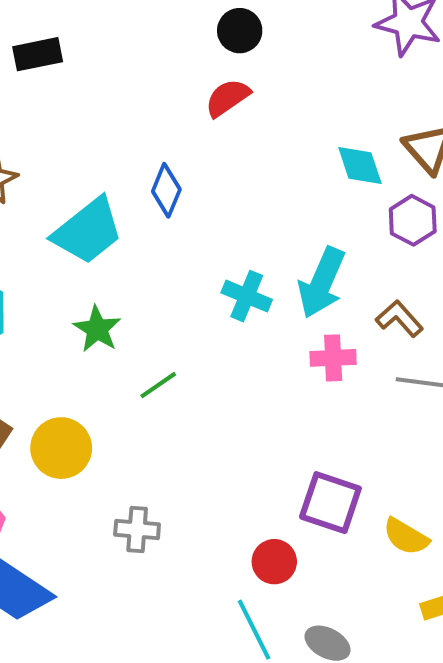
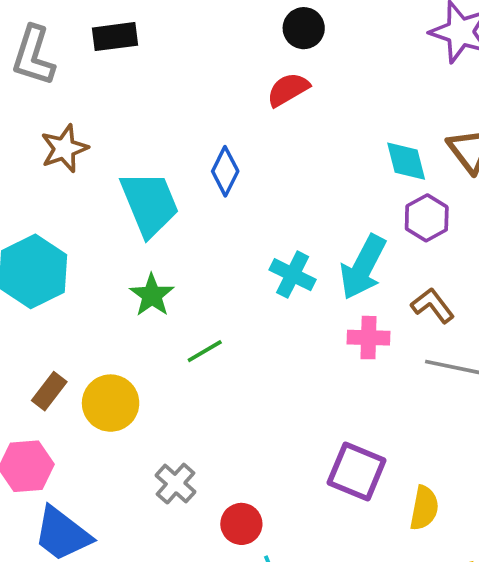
purple hexagon: (413, 220) -> (427, 218), moved
cyan trapezoid: (88, 231) -> (150, 204), turned -78
gray cross: (137, 529) -> (176, 484), turned 33
yellow semicircle: (406, 537) -> (424, 508), turned -114
red circle: (274, 562) -> (241, 524), moved

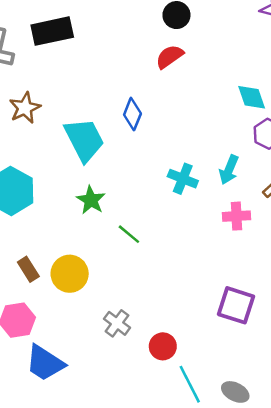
black rectangle: (115, 37) -> (52, 31), size x1.4
cyan arrow: (363, 267) -> (229, 170), size x0.7
green line: (205, 351) -> (129, 234), turned 75
brown rectangle: (49, 391) -> (28, 269), turned -65

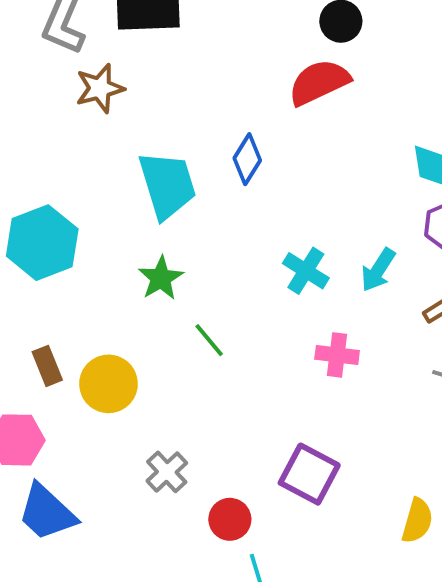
red semicircle: (170, 57) -> (319, 82), size x1.4
brown star: (25, 108) -> (100, 88), moved
pink cross: (237, 216) -> (337, 355), moved
purple square: (236, 305) -> (309, 474), moved

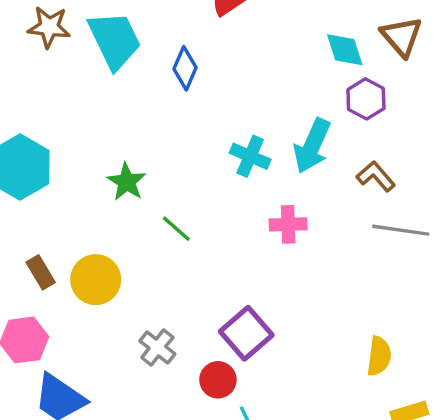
brown star: (100, 88) -> (49, 27), turned 30
cyan trapezoid: (167, 185) -> (115, 40), moved
cyan arrow: (378, 270) -> (312, 146), size x1.4
purple square: (309, 474) -> (246, 333), moved, turned 30

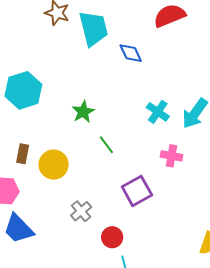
blue diamond: (185, 68) -> (131, 53), turned -60
brown rectangle: (41, 272) -> (23, 154), turned 30
purple square: (246, 333) -> (137, 191), moved

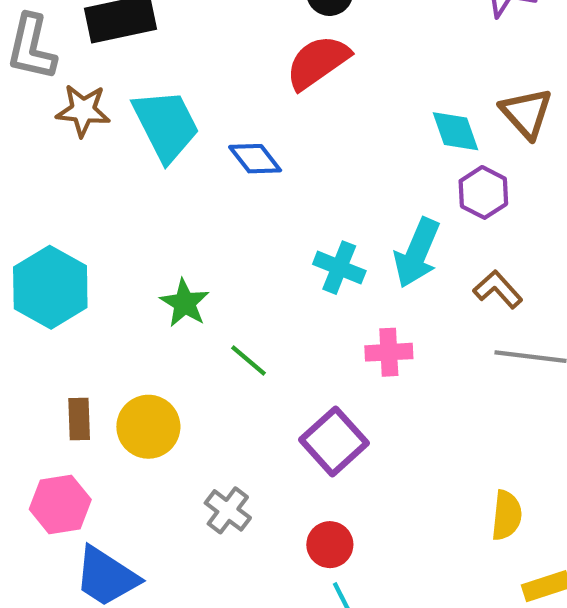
red circle: (112, 237) -> (330, 545), moved

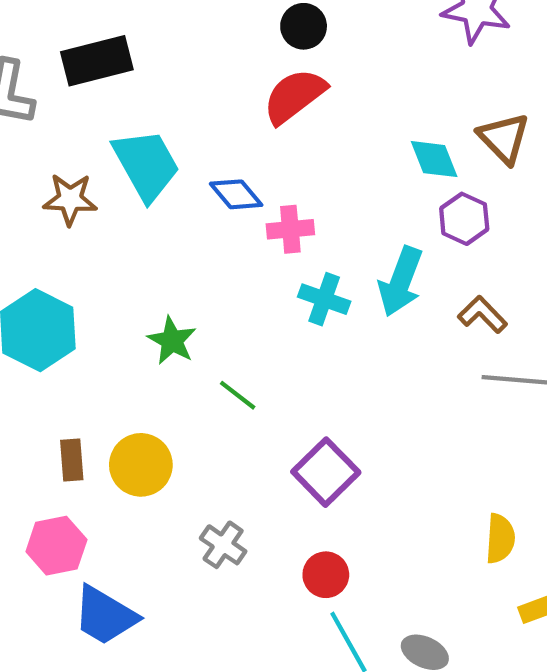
brown star: (83, 110) -> (70, 199), moved
pink cross: (389, 352) -> (290, 229), moved

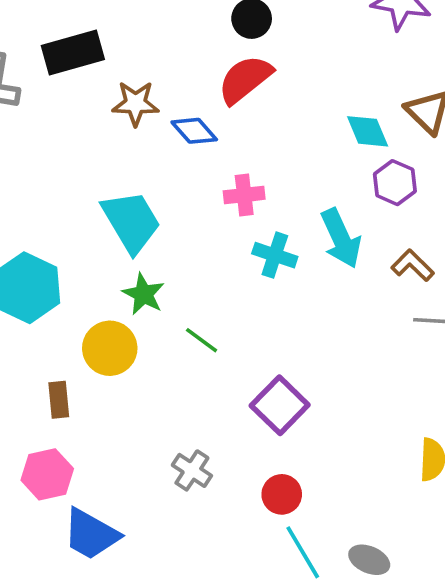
cyan trapezoid: (146, 165) -> (131, 222), moved
blue diamond: (236, 194) -> (194, 131), moved
brown star: (70, 199) -> (135, 103), moved
cyan arrow: (401, 282) -> (341, 238), turned -44
yellow circle: (141, 465) -> (110, 348), moved

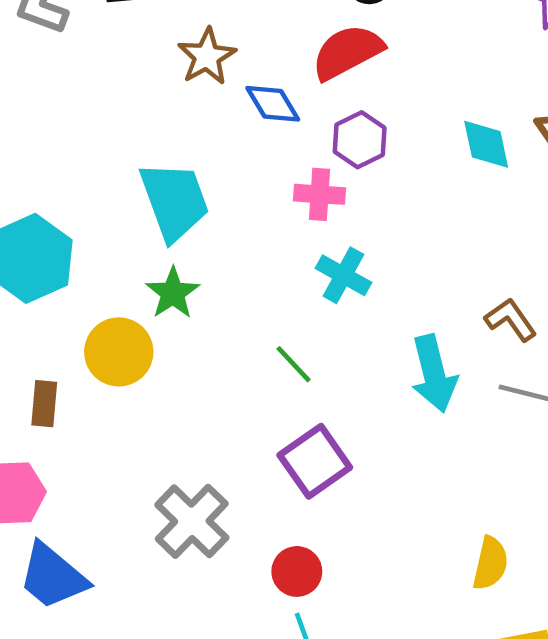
brown star: (135, 103) -> (207, 56), turned 30
purple hexagon: (395, 183) -> (360, 140), moved
cyan arrow: (341, 238) -> (434, 374), moved
green line: (202, 340) -> (294, 364), moved
gray cross: (192, 470) -> (192, 521), size x1.5

